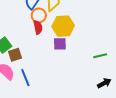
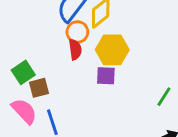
green line: (100, 56) -> (164, 97), turned -48

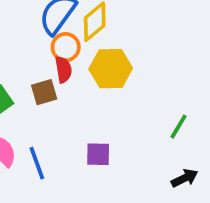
purple square: (106, 76) -> (98, 154), moved
brown square: (39, 88) -> (44, 92), moved

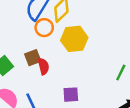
red semicircle: (63, 70) -> (43, 66), moved

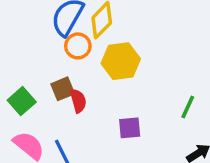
purple square: (71, 95) -> (130, 128), moved

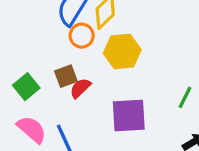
red semicircle: (78, 101) -> (80, 88), turned -120
purple square: (130, 128) -> (129, 116), size x1.6

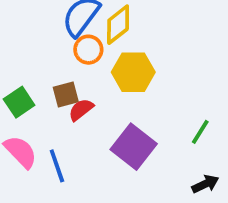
purple square: (129, 116) -> (134, 147), turned 36

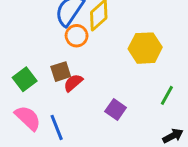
yellow hexagon: (133, 72) -> (145, 48), moved
purple square: (134, 147) -> (116, 109), size x0.6

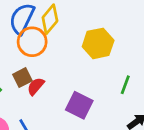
orange circle: (77, 36) -> (32, 42), size x1.4
purple square: (116, 109) -> (79, 105), size x1.4

